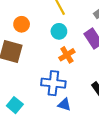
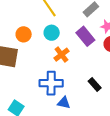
orange circle: (22, 24) -> (24, 34), moved

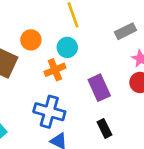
purple rectangle: (85, 36) -> (99, 88), moved
orange cross: (62, 55) -> (55, 70), moved

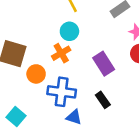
orange circle: (31, 40) -> (36, 74), moved
black rectangle: (104, 128) -> (103, 100), moved

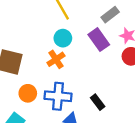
purple rectangle: (104, 64) -> (99, 40), moved
orange circle: (36, 74) -> (28, 93), moved

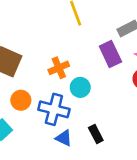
cyan circle: (63, 38) -> (80, 87), moved
black rectangle: (98, 102) -> (96, 134), moved

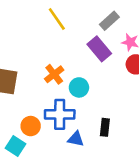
orange circle: (21, 100) -> (31, 126), moved
black rectangle: (96, 134) -> (105, 127), turned 48

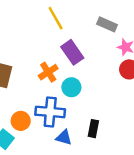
gray rectangle: (109, 21) -> (107, 24), turned 60
purple rectangle: (99, 49) -> (72, 52), moved

